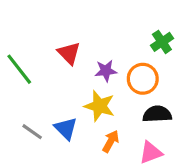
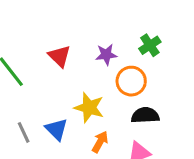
purple star: (106, 71) -> (106, 55), moved
gray line: (32, 132) -> (24, 132), turned 30

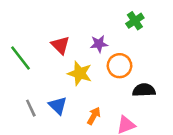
green cross: (150, 45) -> (135, 21), moved
yellow star: (89, 108) -> (80, 73), moved
black semicircle: (145, 115) -> (144, 90), moved

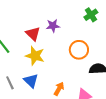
purple star: (99, 44) -> (53, 26), moved
yellow star: (80, 73) -> (35, 56), moved

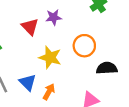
yellow star: (35, 56) -> (50, 57), moved
orange arrow: (59, 89) -> (49, 92), moved

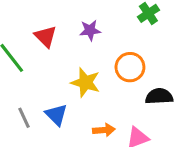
red triangle: (30, 27) -> (46, 36), moved
orange arrow: (49, 92) -> (104, 130), moved, turned 56

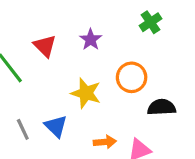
purple star: (90, 30) -> (91, 40), turned -30

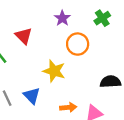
purple star: (91, 40) -> (62, 18), moved
orange circle: (132, 77) -> (78, 44), moved

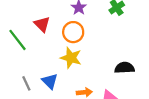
orange circle: (78, 44) -> (73, 32), moved

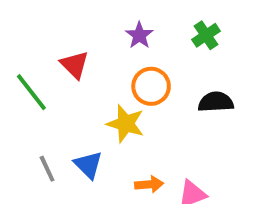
orange circle: (73, 32) -> (151, 86), moved
black semicircle: (124, 68) -> (216, 102), moved

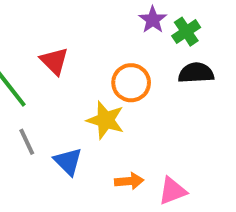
purple star: (139, 35) -> (153, 20), moved
black semicircle: (216, 102) -> (196, 73), moved
gray line: (47, 169) -> (27, 142), moved

